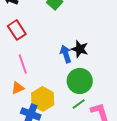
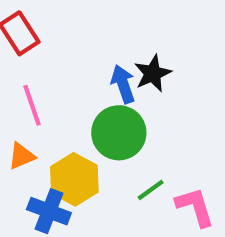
black star: (80, 49) -> (153, 74), turned 30
green circle: (80, 81) -> (119, 133), moved

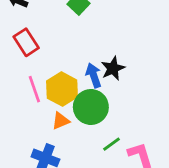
orange triangle: (21, 156) -> (61, 121), moved
yellow hexagon: (74, 179) -> (62, 89), moved

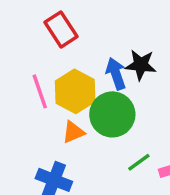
red rectangle: (26, 42) -> (61, 29), moved
black star: (113, 68) -> (141, 65), turned 30

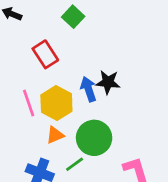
green circle: (112, 114) -> (94, 138), moved
green line: (139, 162) -> (75, 164), moved

